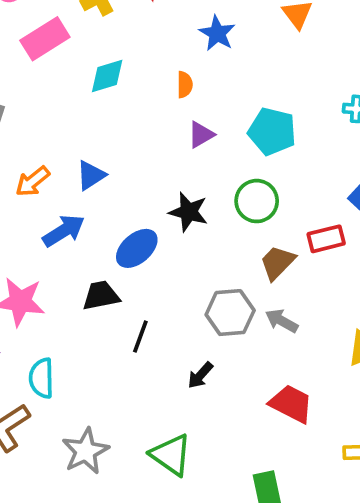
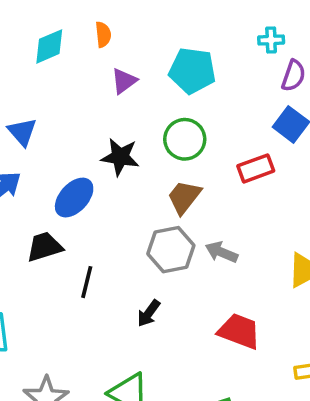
cyan diamond: (107, 76) -> (49, 46), moved
blue triangle: (91, 175) -> (22, 132), turned -32
brown trapezoid: (277, 263) -> (184, 197), moved

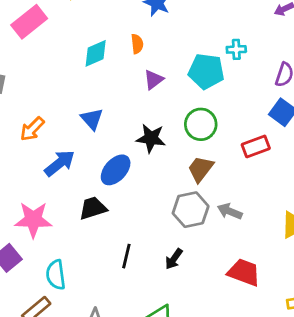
cyan cross: (271, 40) -> (236, 49), moved
blue triangle: (22, 132) -> (92, 119), moved
black line: (87, 282) -> (126, 256), moved

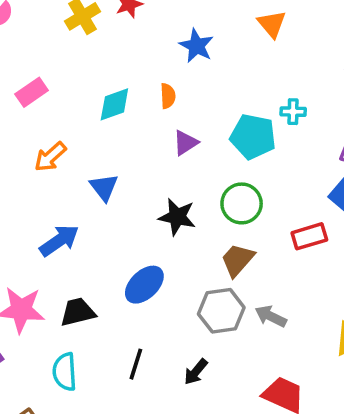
pink rectangle: (29, 22) -> (32, 92), moved, size x0.7
orange arrow: (32, 129) -> (50, 157), moved
blue ellipse: (116, 170) -> (144, 285), moved
black trapezoid: (93, 208) -> (78, 312), moved
cyan semicircle: (56, 275) -> (65, 372), moved

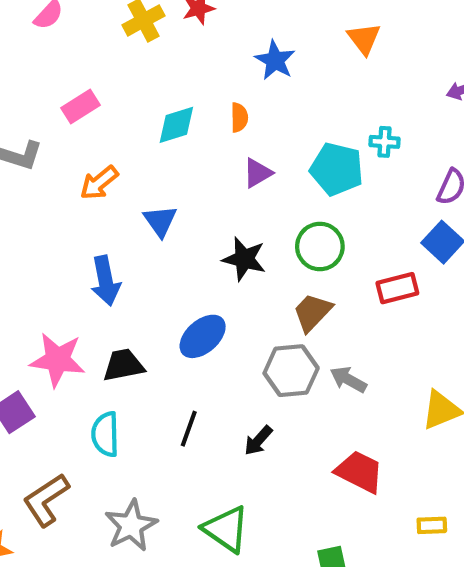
blue arrow: (59, 240) -> (106, 281), turned 111

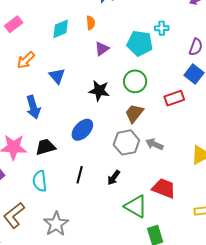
green triangle: (226, 529) -> (136, 206), moved

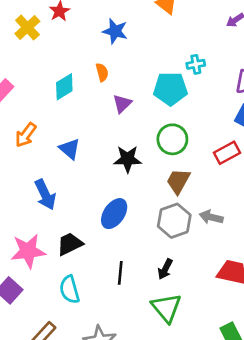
green triangle: (136, 206) -> (166, 308), moved, turned 30

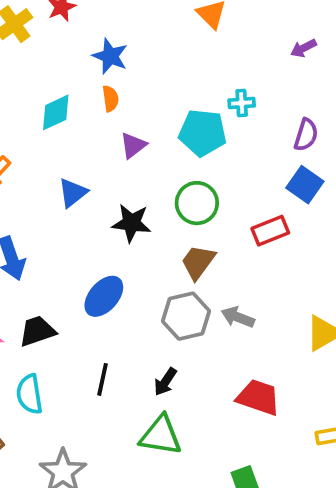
blue star: (115, 31) -> (110, 56), moved
blue triangle: (70, 149) -> (73, 193), moved, turned 35
green triangle: (166, 308) -> (161, 435), turned -48

